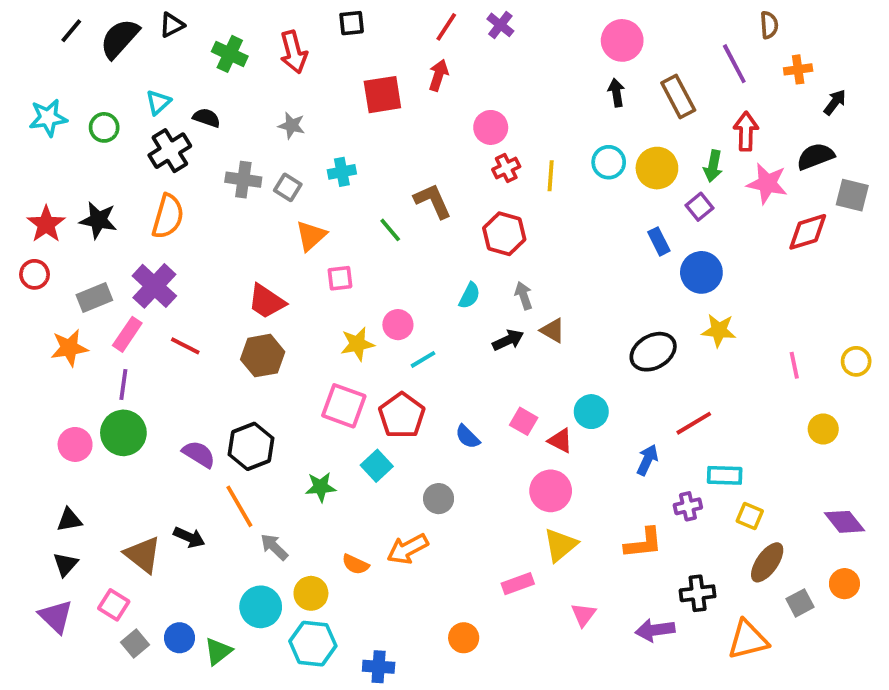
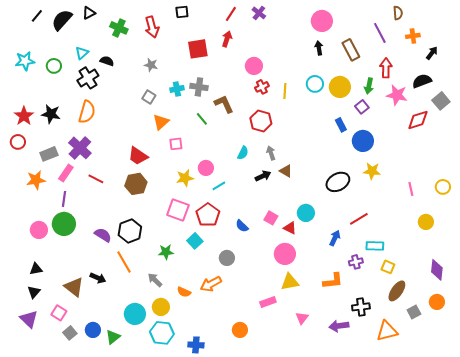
gray cross: (243, 180) -> (199, 87), moved
gray square: (852, 195) -> (441, 101), turned 36
purple diamond: (844, 522) -> (437, 270), turned 45
yellow triangle: (560, 545) -> (290, 282), turned 30
gray arrow: (274, 547) -> (155, 280), moved

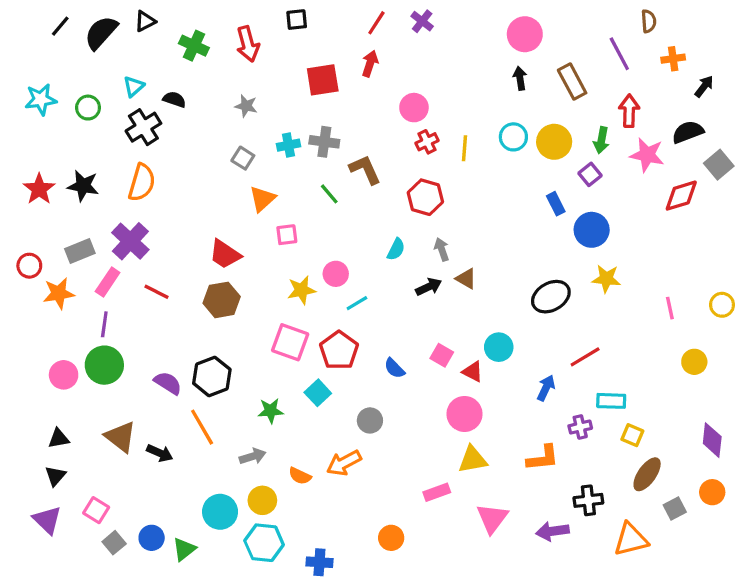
red circle: (18, 142) -> (29, 266), moved
gray arrow: (155, 280) -> (253, 456), turned 119
brown triangle: (74, 287) -> (121, 437), moved
pink triangle: (302, 318) -> (492, 518), size x1.5

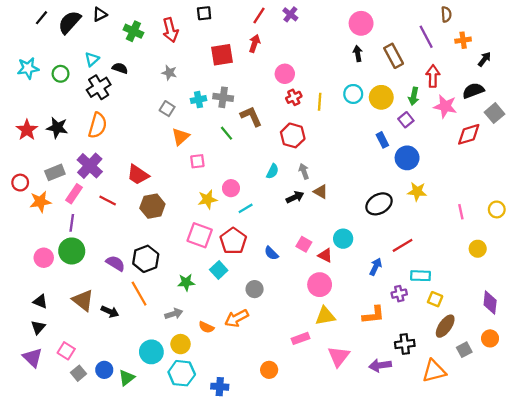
red trapezoid: (225, 254) -> (138, 175), moved
black triangle: (59, 438) -> (40, 301), turned 32

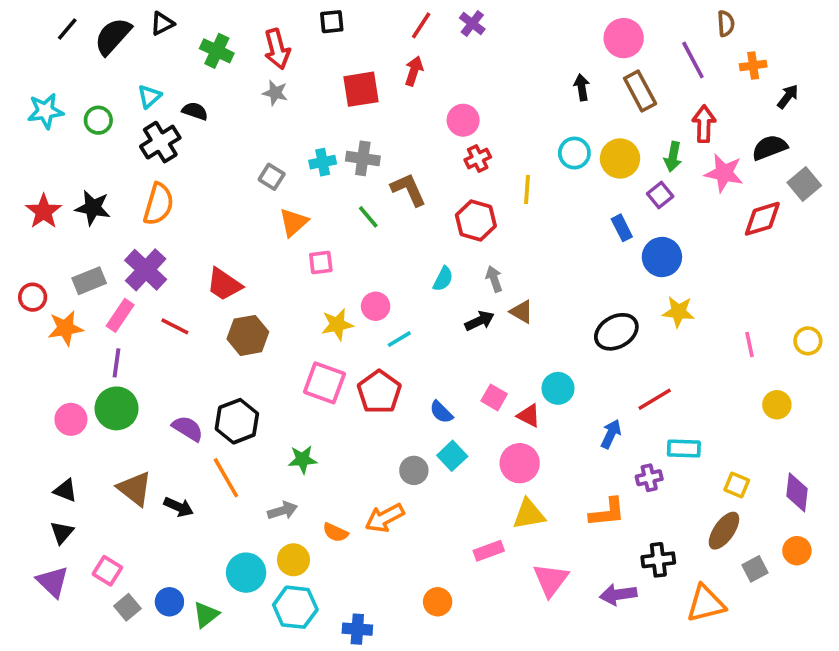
pink circle: (361, 23) -> (624, 38), moved
gray star: (169, 73) -> (275, 93), moved
yellow line: (320, 102) -> (527, 190), moved
cyan square: (219, 270) -> (452, 456), moved
yellow square: (435, 299) -> (737, 485), moved

